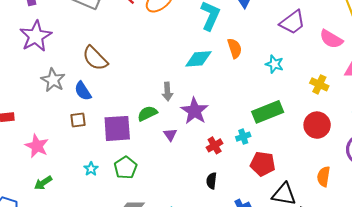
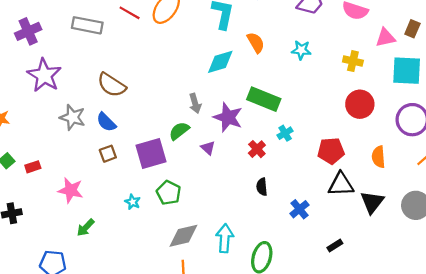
green rectangle: (268, 112) -> (264, 99), moved, turned 56
red pentagon: (263, 164) -> (331, 151), moved

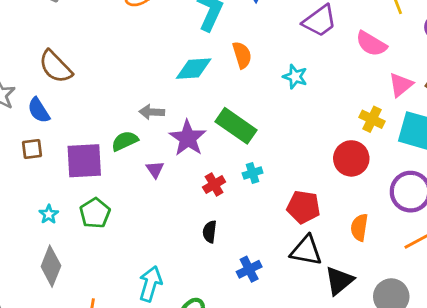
pink triangle: (385, 38) -> (401, 85), turned -40
yellow cross: (353, 61) -> (372, 119), moved
gray arrow: (195, 103) -> (152, 112), turned 96
gray diamond: (183, 236) -> (51, 266), moved, turned -68

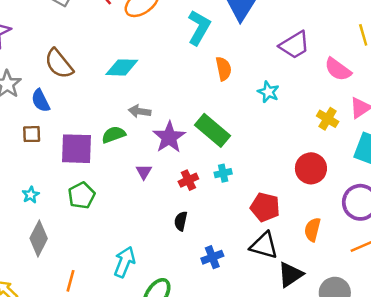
cyan diamond: (194, 69) -> (122, 67), moved
yellow cross: (372, 119) -> (328, 119), moved
purple triangle: (155, 169) -> (144, 172), moved
cyan star: (49, 214) -> (31, 195), moved

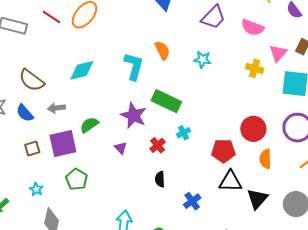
cyan L-shape: (199, 27) -> (134, 66), moved
gray arrow: (140, 111) -> (56, 108), moved
brown square: (32, 134) -> (32, 149), moved
red circle: (311, 168) -> (253, 129), moved

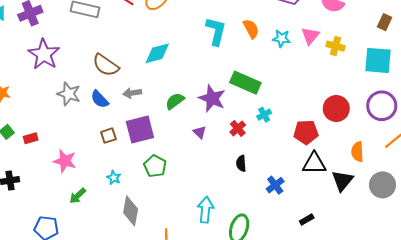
orange semicircle: (162, 50) -> (251, 29), moved
pink triangle: (278, 53) -> (310, 36), moved
cyan L-shape: (134, 66) -> (216, 31), moved
green semicircle: (89, 125) -> (175, 101), moved
orange semicircle: (265, 159) -> (357, 152), moved

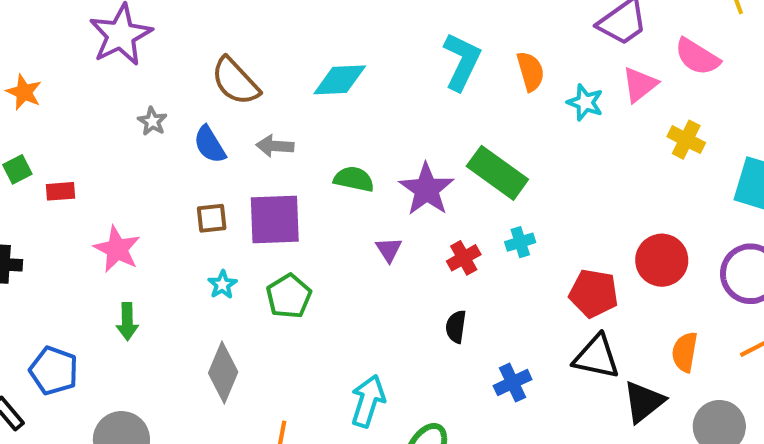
pink triangle: (310, 36) -> (640, 85), moved
gray star: (69, 94) -> (152, 121), size x0.6
green semicircle: (175, 101) -> (354, 179), turned 36
cyan star: (114, 178) -> (222, 285), moved
green arrow: (78, 196) -> (127, 322), turned -60

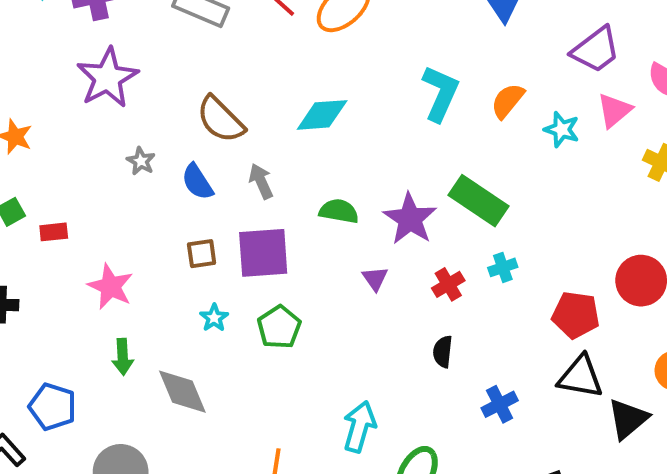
orange semicircle: (530, 71) -> (508, 101), turned -123
gray arrow: (275, 146) -> (261, 181), turned 64
gray diamond: (223, 373) -> (182, 392), moved, turned -44

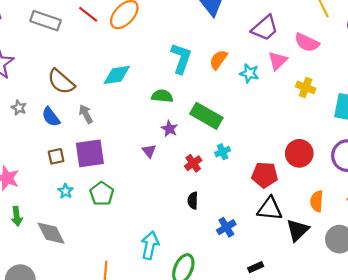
green semicircle: (339, 211) -> (162, 96), moved
purple star: (410, 219) -> (169, 129), size x0.6
purple triangle: (375, 279) -> (149, 151), moved

